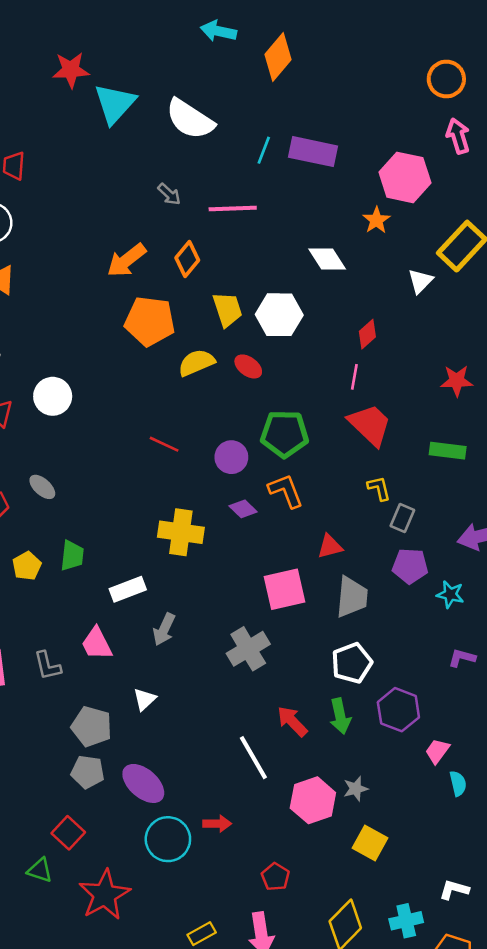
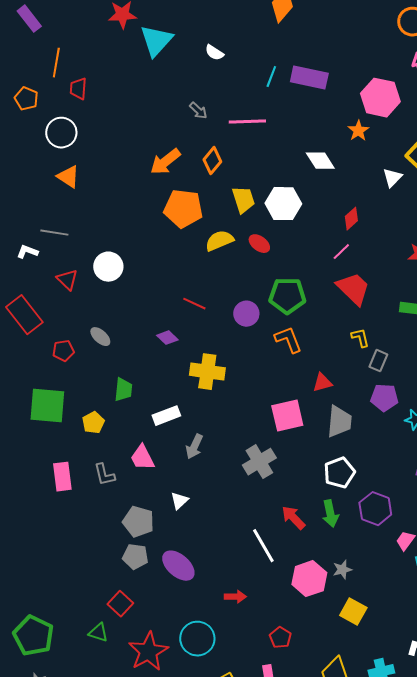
white semicircle: (190, 119) -> (214, 53), size x0.5
pink line: (354, 377) -> (341, 252), turned 36
purple diamond: (243, 509) -> (167, 338), moved
yellow pentagon: (27, 566) -> (93, 423), moved
cyan circle: (168, 839) -> (197, 639), moved

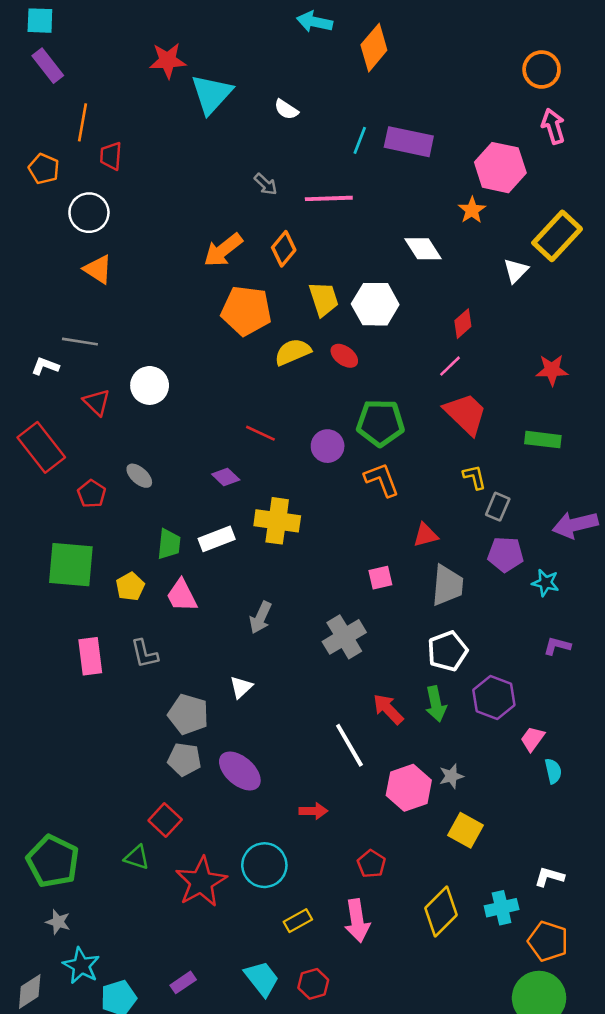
red pentagon: (63, 351) -> (92, 494), turned -30
white rectangle: (166, 416) -> (217, 539), moved
pink square: (287, 416) -> (380, 578), size x0.6
pink trapezoid: (142, 458) -> (182, 596), moved

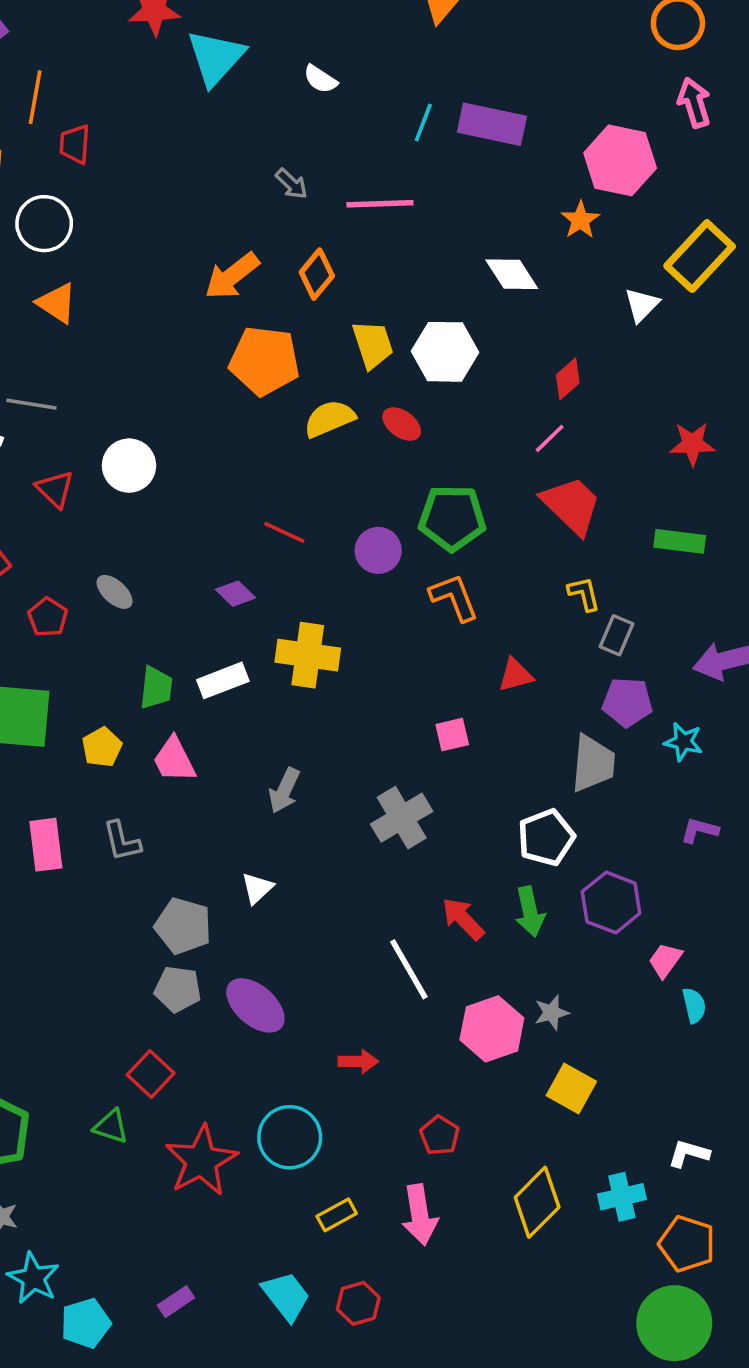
gray trapezoid: (447, 585) -> (593, 763), moved

